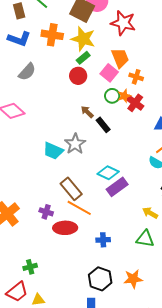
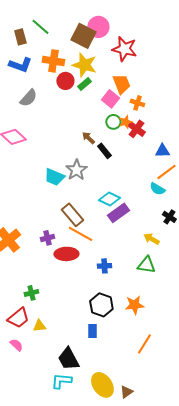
red circle: (78, 76) -> (65, 81), moved
purple cross: (46, 212) -> (47, 238), turned -32

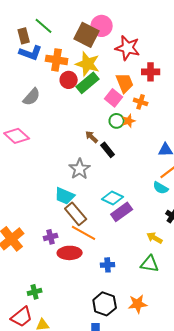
blue L-shape: (20, 65) -> (31, 53), moved
green rectangle: (84, 84) -> (88, 83), size x1.6
red cross: (136, 129) -> (151, 72), moved, turned -36
cyan trapezoid: (54, 177) -> (65, 196), moved

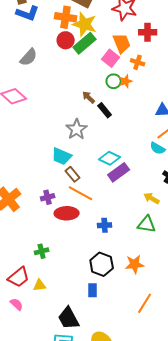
orange cross: (57, 60) -> (66, 17), moved
brown rectangle: (76, 214) -> (73, 174), size x0.7
green cross: (35, 292) -> (42, 251), moved

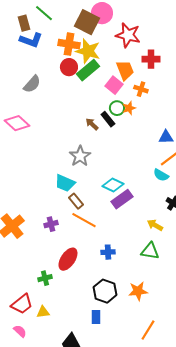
black rectangle: (105, 110) -> (108, 119), moved
red ellipse: (67, 213) -> (68, 259), moved, turned -55

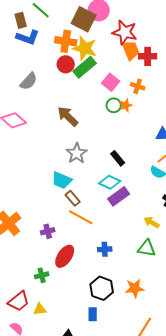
orange trapezoid: (125, 70) -> (131, 50), moved
black rectangle: (108, 119) -> (118, 158), moved
brown arrow: (92, 124) -> (68, 116), moved, size x1.6
purple cross: (51, 224) -> (48, 231), moved

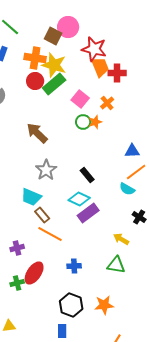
brown square: (84, 19) -> (53, 36), size x0.7
orange cross: (138, 86) -> (107, 103), turned 32
green cross: (42, 275) -> (17, 283), moved

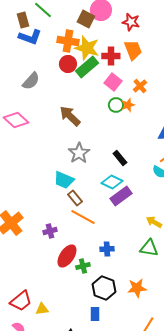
red star: (94, 49) -> (131, 22), moved, size x0.7
red cross: (117, 73) -> (111, 56), moved
green cross: (17, 283) -> (83, 266), moved

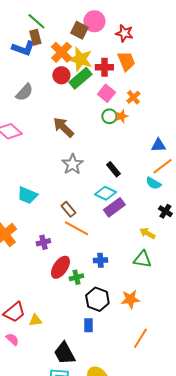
brown rectangle: (23, 20) -> (35, 37), moved
orange cross: (68, 41) -> (61, 52), turned 35
cyan trapezoid: (64, 180) -> (27, 195), moved

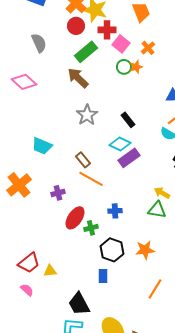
red cross: (104, 67) -> (107, 30), moved
green rectangle: (80, 78) -> (86, 52), moved
gray semicircle: (24, 92) -> (39, 43), turned -66
yellow arrow: (147, 233) -> (162, 193), moved

